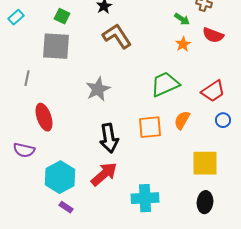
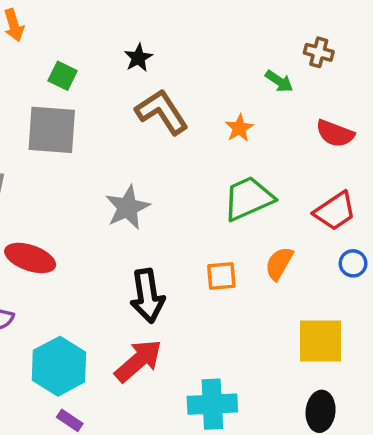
red semicircle: (213, 35) -> (335, 133), moved
orange star: (183, 44) -> (239, 128), moved
red ellipse: (44, 117) -> (30, 258), turned -52
orange square: (150, 127) -> (221, 276), size x0.7

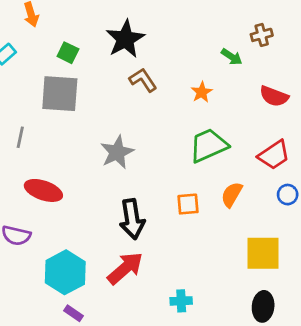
brown cross: (319, 52) -> (262, 35), turned -30
black star: (138, 58) -> (125, 39), size x1.8
brown L-shape: (162, 112) -> (143, 80), size x0.7
cyan cross: (212, 404) -> (181, 301), size x0.6

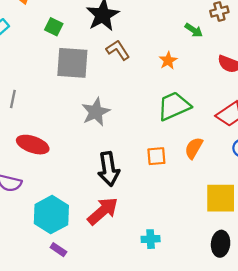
gray square: (60, 94) -> (72, 63), moved

